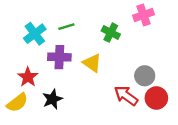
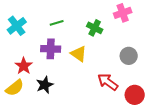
cyan cross: (35, 34) -> (17, 26), moved
gray circle: (145, 76) -> (129, 56), moved
red circle: (156, 98) -> (135, 95), moved

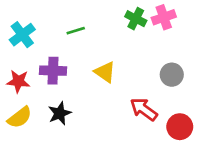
green cross: (95, 28) -> (136, 19), moved
purple cross: (51, 49) -> (53, 71), moved
red star: (24, 66) -> (18, 81), moved, turned -30

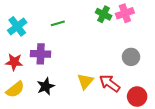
yellow triangle: (105, 72) -> (85, 81), moved, turned 36

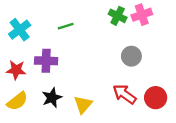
gray circle: (131, 57) -> (131, 56), moved
yellow triangle: (85, 81) -> (83, 105), moved
red circle: (137, 97) -> (156, 98), moved

